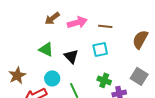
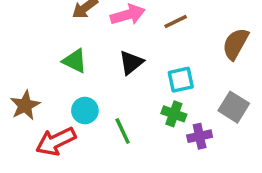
brown line: (105, 26) -> (176, 22), turned -32
cyan square: (100, 49) -> (181, 80), moved
black triangle: (71, 56) -> (131, 63), moved, turned 35

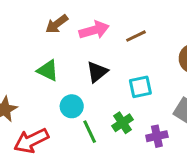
cyan circle: (85, 111) -> (72, 106), moved
green cross: (174, 114) -> (123, 123), moved, turned 36

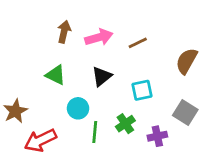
brown arrow: (57, 24) -> (64, 32), turned 140
green line: (90, 132) -> (95, 132), turned 30

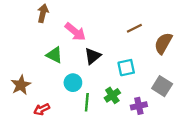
brown arrow: (64, 32) -> (43, 13), moved
pink arrow: (99, 37) -> (75, 32), moved, turned 55
brown line: (138, 43) -> (134, 28), moved
red arrow: (40, 140) -> (42, 109), size x0.6

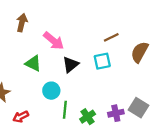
cyan square: (126, 68) -> (102, 61), moved
gray square: (162, 86) -> (138, 108), moved
green cross: (112, 95) -> (88, 117), moved

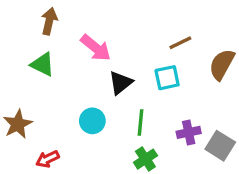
green triangle: (33, 63) -> (43, 64), moved
green line: (65, 110) -> (140, 122), moved
purple cross: (116, 113) -> (189, 132), moved

